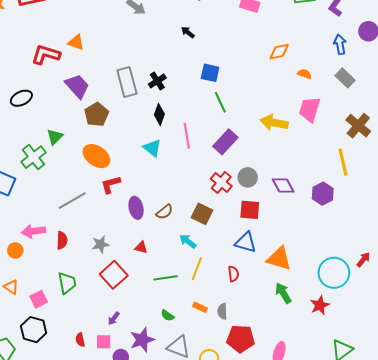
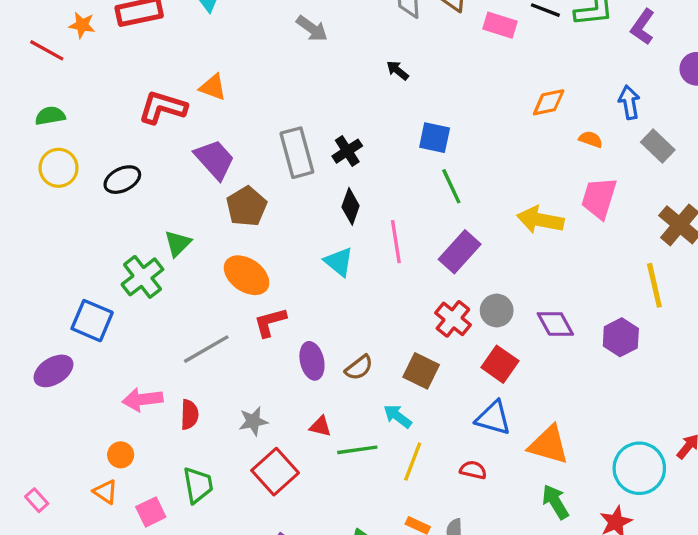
blue arrow: (340, 44) -> (629, 102), moved
red square: (250, 210) -> (500, 364), turned 30
orange circle: (15, 250) -> (121, 455), moved
red semicircle: (233, 274) -> (473, 470), turned -70
green line: (165, 278) -> (357, 450), moved

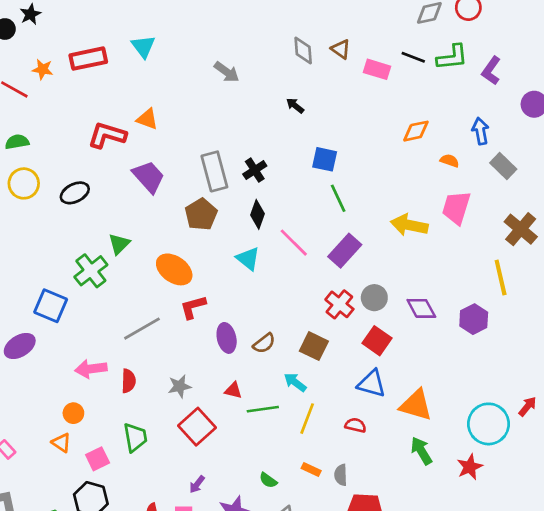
brown pentagon: (247, 206) -> (201, 214), moved
pink line: (396, 242) -> (294, 243), turned -36

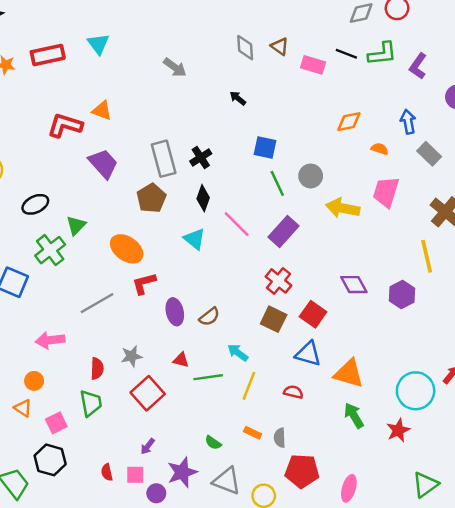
black ellipse: (75, 193) -> (35, 204), moved
gray circle: (374, 298) -> (311, 176), moved
brown square: (314, 346) -> (274, 319), moved
red semicircle: (129, 381) -> (97, 369), moved

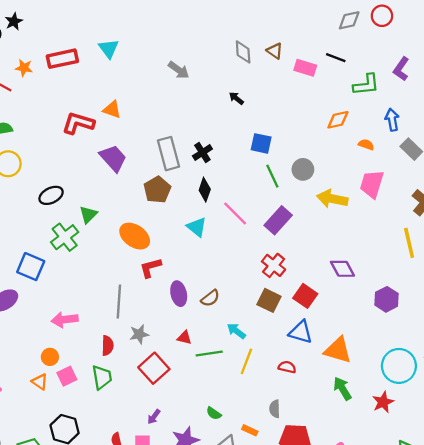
green L-shape: (382, 54) -> (366, 85), moved
purple hexagon: (402, 294) -> (386, 299), moved
gray line: (97, 303) -> (119, 302), moved, turned -56
pink square: (56, 423) -> (67, 376), moved
orange rectangle: (253, 433) -> (250, 430), moved

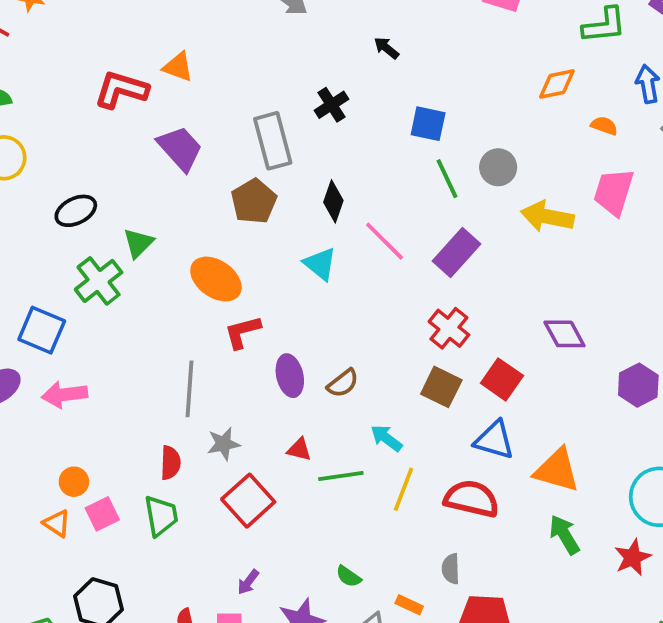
black cross: (202, 152) -> (331, 105), moved
pink arrow: (65, 320) -> (64, 395), moved
red semicircle: (287, 367) -> (472, 499), size x1.8

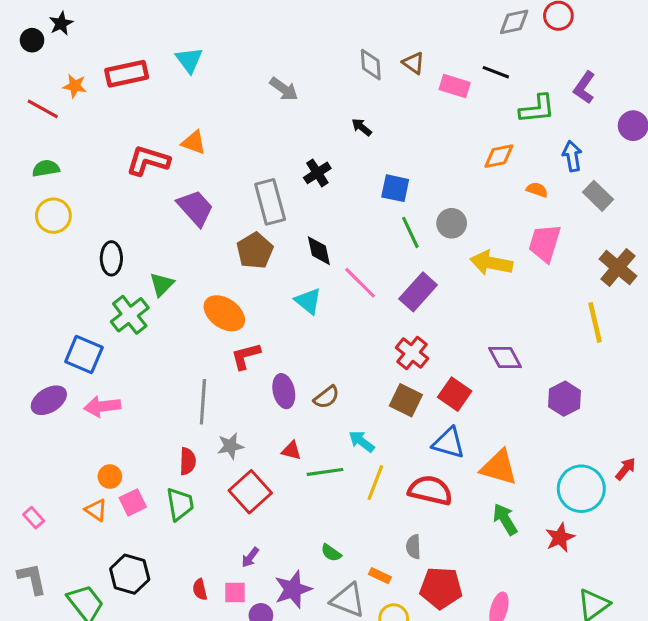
black diamond: (333, 201) -> (319, 251), turned -32
black ellipse: (76, 211) -> (111, 258), turned -64

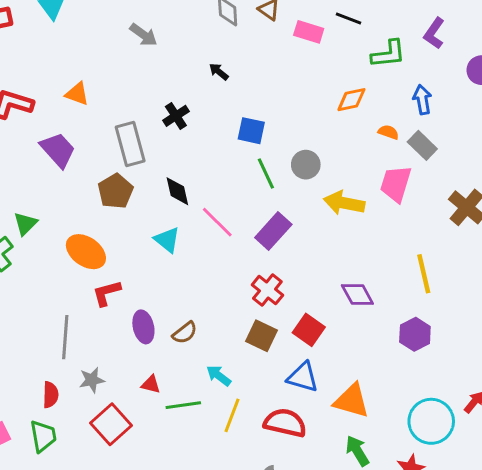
orange triangle: (194, 142) -> (77, 94), moved
gray rectangle: (598, 196) -> (422, 145), moved
yellow line: (595, 322) -> (424, 274), moved

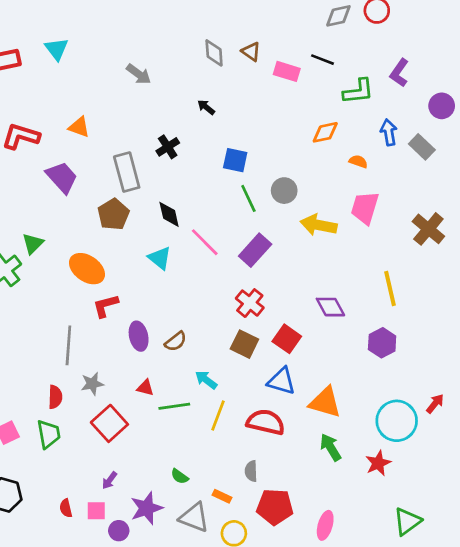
gray rectangle: (422, 145) -> (422, 147), moved

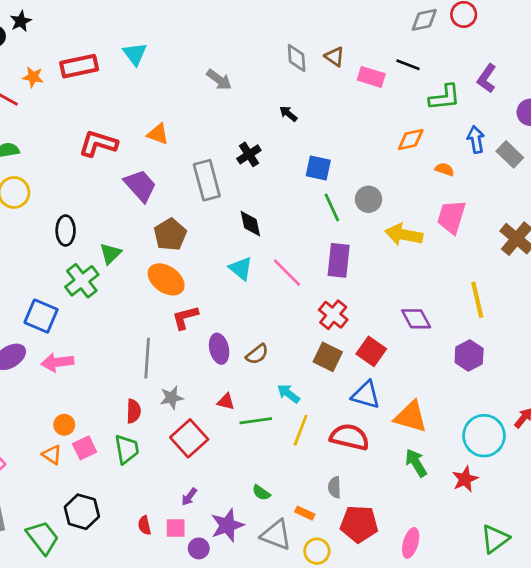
brown pentagon: (113, 214) -> (170, 235), moved
pink line: (205, 242) -> (287, 273), moved
purple rectangle: (255, 250) -> (339, 260), turned -36

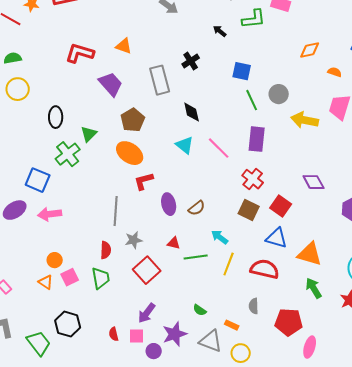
green L-shape: (445, 97) -> (254, 19), moved
purple arrow: (189, 497) -> (147, 313), size x1.5
red pentagon: (359, 524) -> (289, 322), moved

